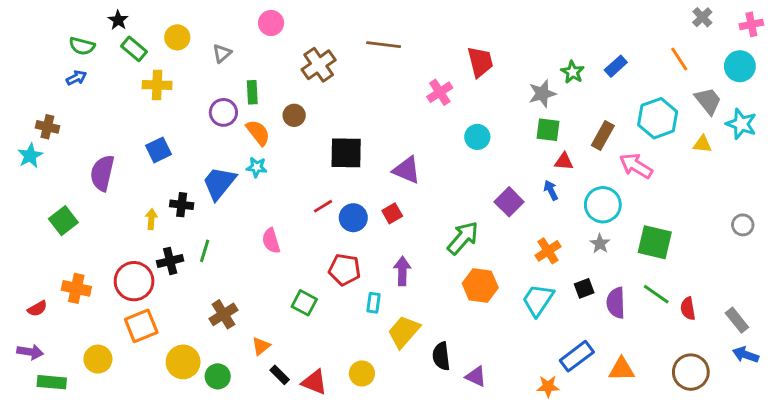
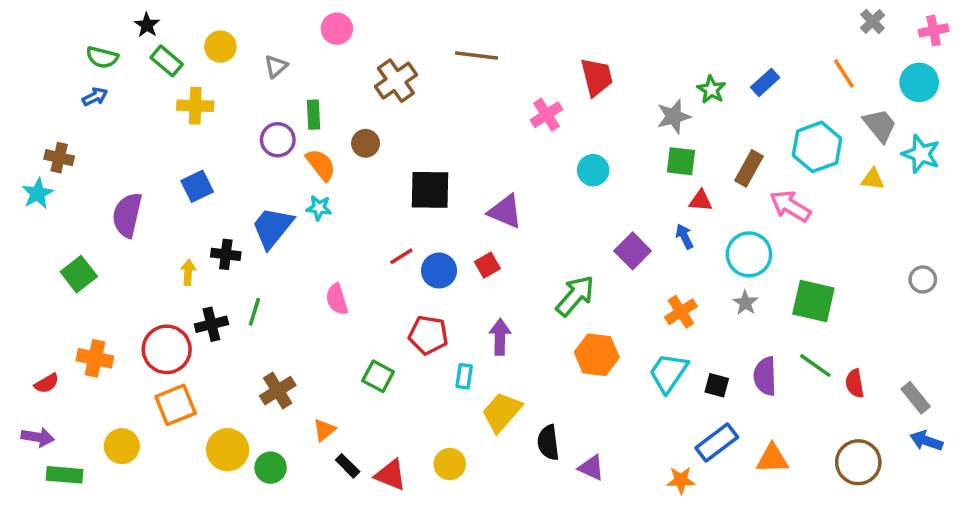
black square: (584, 288) -> (717, 385), moved, turned 36

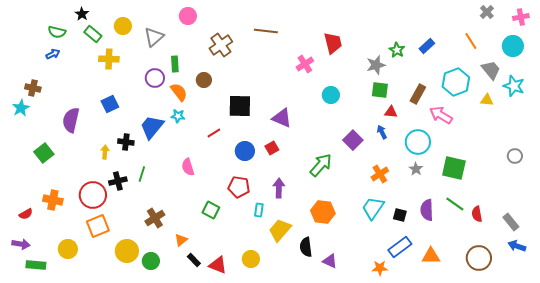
gray triangle: (276, 66) -> (154, 37), size x1.5
red line: (401, 256) -> (214, 133), moved
orange hexagon: (597, 355) -> (323, 212), moved

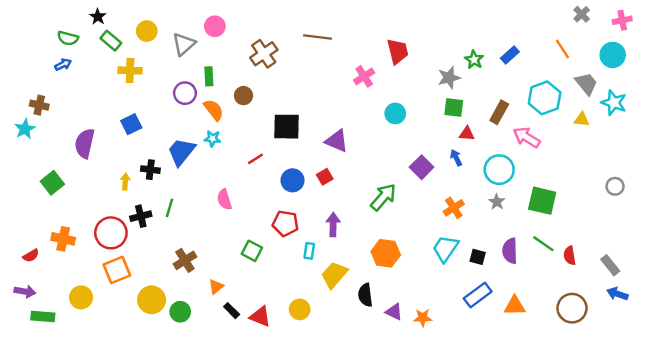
pink circle: (188, 16) -> (215, 26), moved
orange star: (380, 268) -> (423, 318), moved

